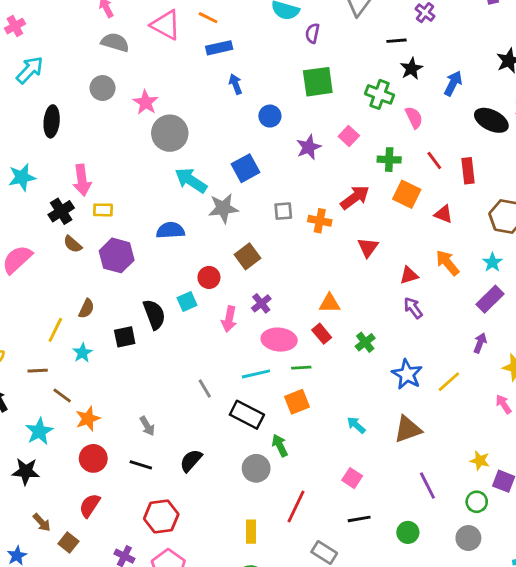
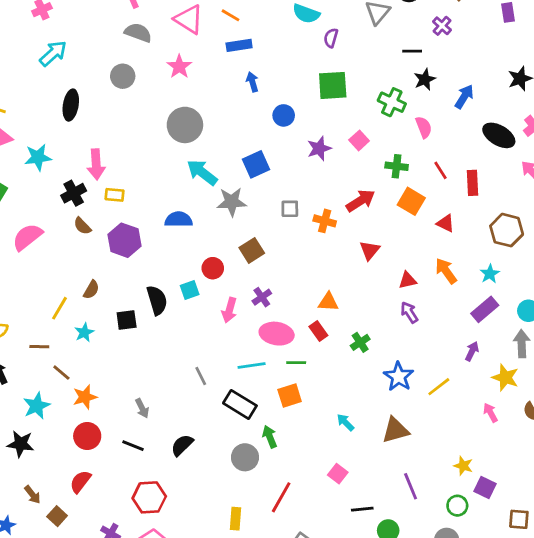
pink star: (146, 102) -> (179, 67), moved
black line: (359, 519) -> (362, 509), moved

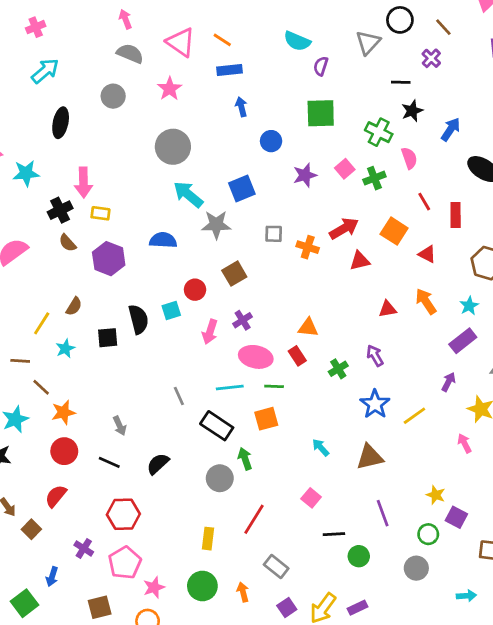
green cross: (397, 166) -> (374, 178), moved, turned -30
red triangle: (370, 250) -> (360, 261), moved, turned 35
purple arrow: (409, 312) -> (375, 356), moved

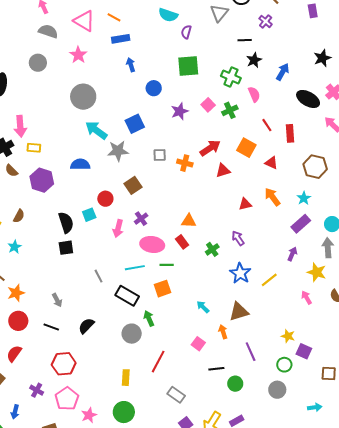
black square: (108, 338) -> (66, 248), moved
orange arrow: (243, 592) -> (223, 332), moved

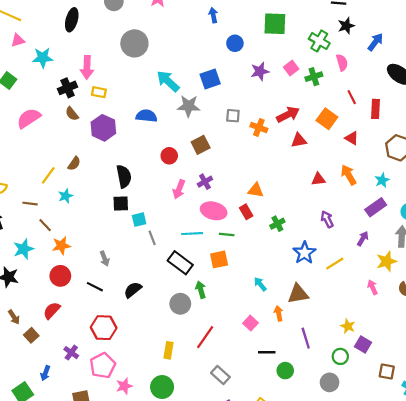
gray circle: (83, 97) -> (134, 43), moved
cyan square: (89, 215) -> (139, 220), moved
purple arrow: (238, 238) -> (327, 219), moved
yellow star: (317, 272) -> (387, 261), turned 30

